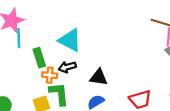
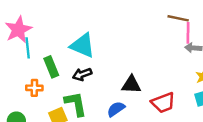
orange cross: (50, 75) -> (34, 88), moved
black triangle: (99, 77) -> (131, 85), moved

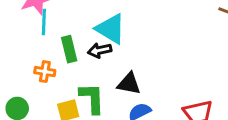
black arrow: (82, 74) -> (100, 50), moved
black triangle: (131, 85) -> (129, 84), moved

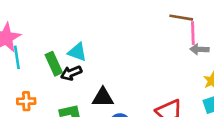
cyan triangle: (111, 29) -> (77, 52), size x0.7
green rectangle: (69, 49) -> (54, 64), moved

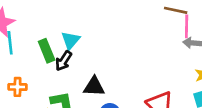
cyan triangle: (77, 52) -> (71, 40), turned 48
black arrow: (71, 73) -> (64, 61), turned -36

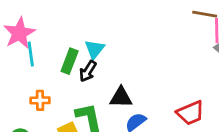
green rectangle: (47, 51) -> (70, 61), turned 45

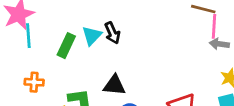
black arrow: (88, 71) -> (112, 33), moved, turned -60

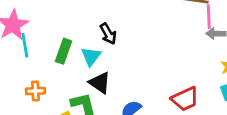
cyan triangle: (92, 36) -> (91, 56), moved
black triangle: (114, 85) -> (100, 83), moved, turned 35

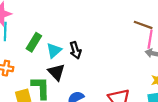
black arrow: (108, 34) -> (75, 50), moved

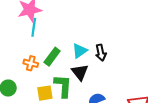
green rectangle: (34, 42) -> (52, 57), moved

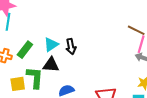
black triangle: (80, 72) -> (51, 65), turned -48

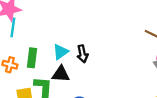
green rectangle: (25, 50) -> (32, 58), turned -30

